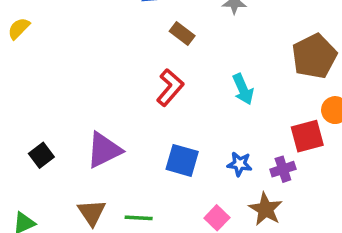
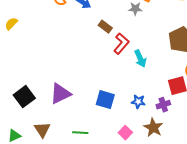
red L-shape: (170, 87) -> (121, 44), moved
black square: (41, 155) -> (24, 97), size x1.5
brown triangle: (92, 213) -> (42, 130), moved

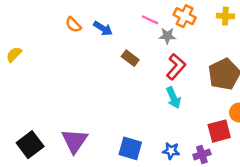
red L-shape: (121, 44) -> (176, 67), moved
purple triangle: (60, 94) -> (75, 141), turned -30

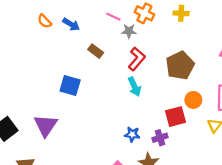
blue square: (130, 148) -> (70, 86), moved

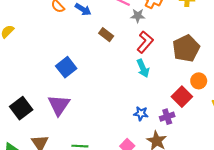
blue square: (70, 86) -> (66, 67), moved, turned 36
red square: (176, 117) -> (182, 97), turned -30

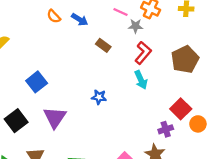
blue square: (66, 67) -> (37, 82), moved
orange circle: (199, 81) -> (198, 124), moved
blue star: (141, 113) -> (99, 97), moved

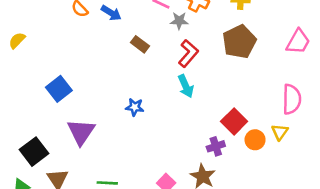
brown pentagon: (185, 59) -> (239, 42), moved
black square: (16, 121) -> (34, 152), moved

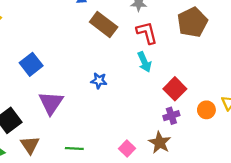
brown rectangle: (140, 44) -> (104, 25), size x1.6
red L-shape: (188, 53) -> (147, 33), turned -55
red square: (234, 121) -> (175, 89), moved

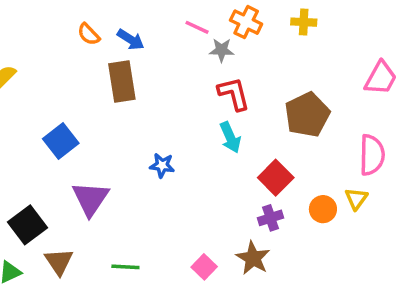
brown pentagon: (192, 22) -> (307, 115), moved
brown rectangle: (104, 25) -> (122, 81), moved, turned 44

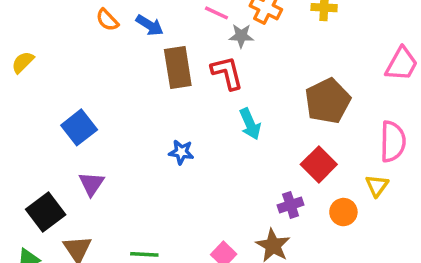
brown rectangle: (122, 81) -> (178, 68), moved
red L-shape: (234, 94) -> (227, 73), moved
red square: (276, 178) -> (319, 164), moved
purple triangle: (90, 199) -> (91, 184), moved, size x0.7
orange circle: (323, 209) -> (343, 212), moved

